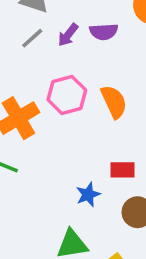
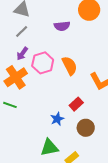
purple arrow: (68, 35) -> (22, 54), moved
red rectangle: (123, 170) -> (76, 104), turned -40

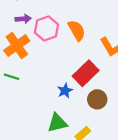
purple arrow: (22, 54) -> (23, 19), turned -128
red rectangle: (76, 104) -> (86, 73), size x1.6

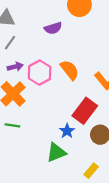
green triangle: (57, 123) -> (56, 152), moved

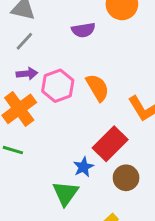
green triangle: (56, 152) -> (65, 193), turned -40

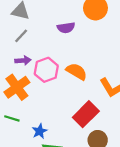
orange semicircle: (98, 88) -> (76, 71), turned -30
blue star: (83, 167) -> (40, 131), moved

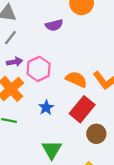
orange semicircle: (76, 71) -> (76, 79), moved
blue star: (40, 131) -> (46, 108), moved

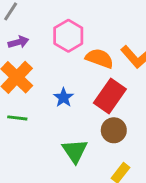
pink hexagon: (39, 69) -> (68, 36), moved
brown circle: (96, 134) -> (114, 130), moved

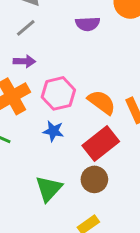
pink hexagon: (68, 36) -> (58, 93), moved
blue star: (64, 98) -> (53, 131), turned 30

